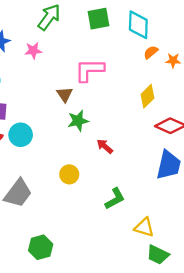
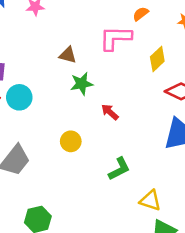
orange semicircle: (151, 52) -> (141, 14), moved
pink L-shape: (89, 70) -> (115, 38), moved
brown triangle: (65, 95) -> (68, 55), turned -42

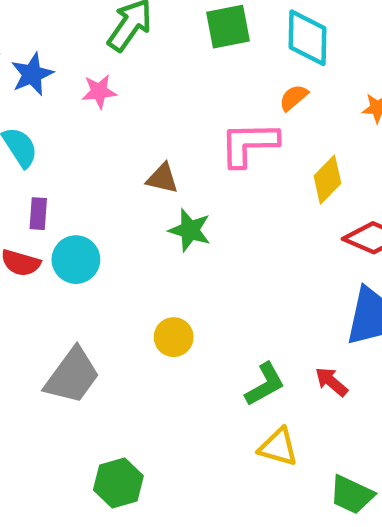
green star: (82, 84) -> (190, 230), turned 30
red arrow: (110, 112) -> (331, 382), moved
yellow triangle: (150, 201) -> (278, 447), moved

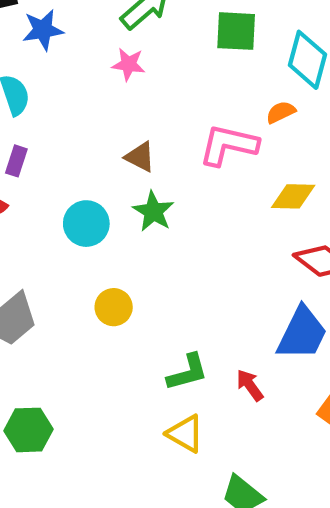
pink star: (99, 92) -> (128, 64), moved
yellow diamond: (327, 180) -> (293, 196), turned 33
cyan circle: (76, 260) -> (86, 224), moved

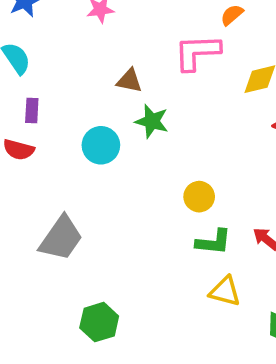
yellow circle: (114, 307) -> (199, 197), moved
green L-shape: (188, 372) -> (213, 242), turned 36

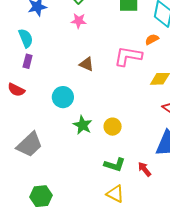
purple rectangle: (32, 110) -> (28, 61), moved
green star: (152, 121) -> (83, 125), moved
yellow circle: (199, 197) -> (113, 127), moved

